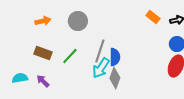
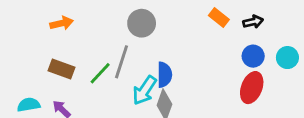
gray circle: (78, 21) -> (142, 23), moved
gray line: (100, 51) -> (122, 62), moved

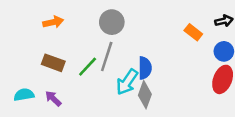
orange rectangle: (219, 17) -> (193, 32), moved
gray circle: (142, 23) -> (112, 22), moved

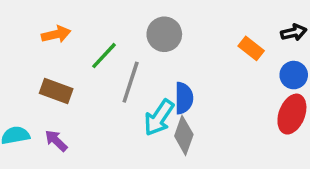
gray circle: (112, 22) -> (164, 34), moved
green line: (88, 67) -> (104, 56), moved

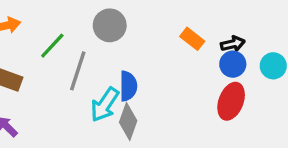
black arrow: (294, 33) -> (233, 44), moved

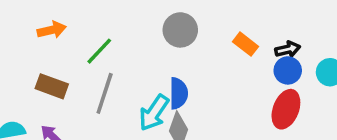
gray circle: (110, 25) -> (180, 30), moved
gray line: (78, 71) -> (105, 93), moved

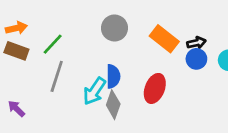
orange rectangle: (245, 44) -> (164, 39), size x1.5
brown rectangle: (52, 86) -> (16, 51), moved
red ellipse: (286, 109) -> (155, 88), moved

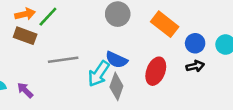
black arrow: (196, 43) -> (195, 66), moved
green line: (53, 44) -> (48, 17), moved
gray line: (57, 76) -> (63, 60), turned 64
blue semicircle: (113, 76) -> (116, 60), turned 115

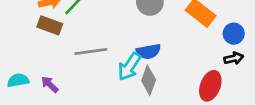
blue semicircle: (116, 60) -> (149, 51), turned -35
red ellipse: (156, 71) -> (210, 86), moved

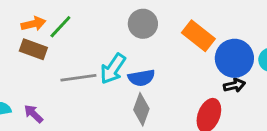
blue circle: (234, 34) -> (234, 58), size x1.6
cyan arrow: (129, 67) -> (113, 69), moved

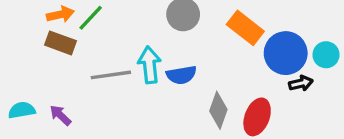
cyan arrow: (113, 69) -> (149, 65), turned 140
black arrow: (234, 85) -> (301, 83), moved
gray diamond: (141, 109) -> (218, 110), moved

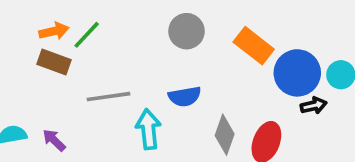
cyan arrow: (149, 65) -> (148, 129), moved

